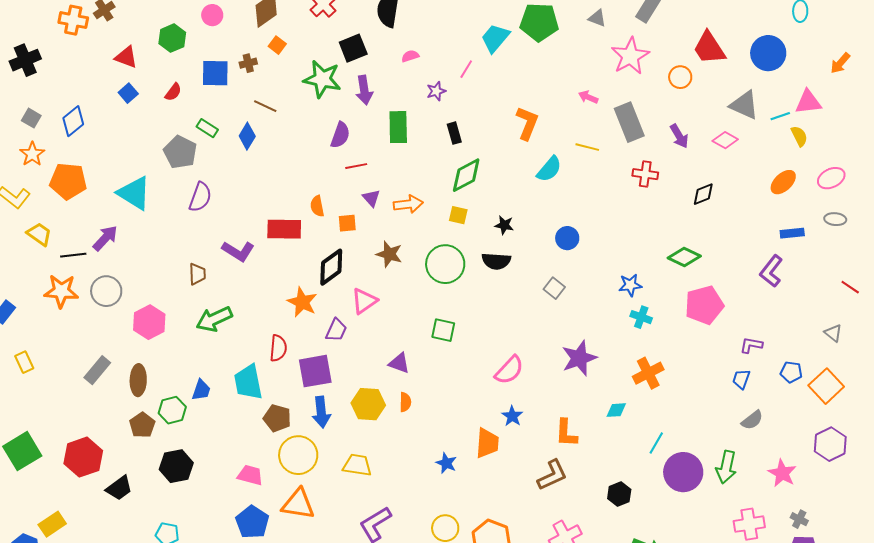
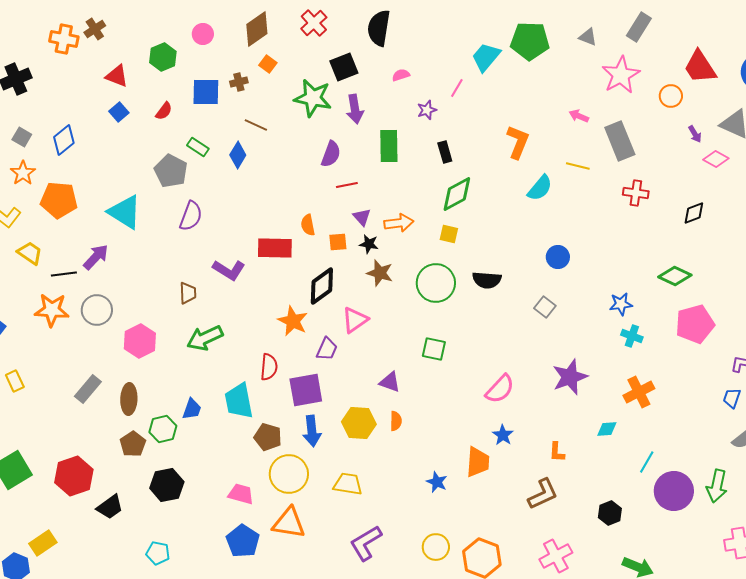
purple arrow: (679, 136) -> (695, 134), moved, size x0.7
black star: (504, 225) -> (369, 244), moved
orange L-shape: (566, 433) -> (557, 452), size x0.7

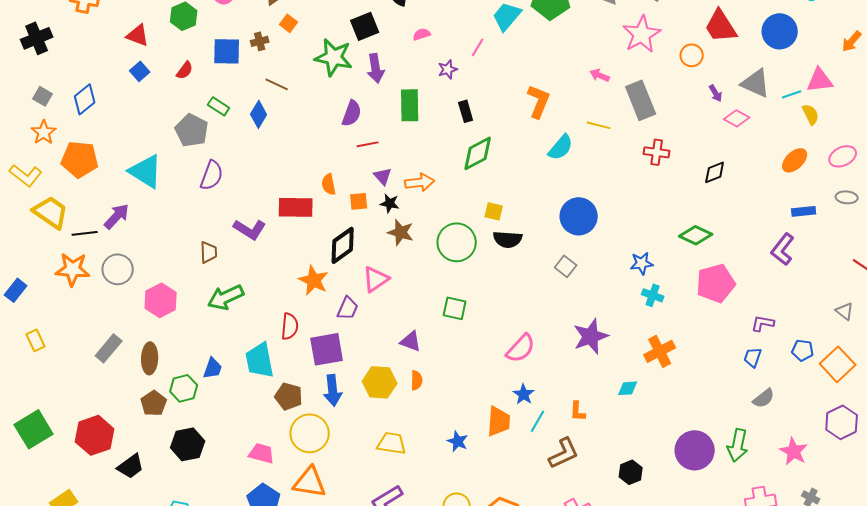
yellow square: (449, 234) -> (494, 211), moved
yellow trapezoid: (30, 253) -> (51, 212), size x1.4
blue circle: (558, 257) -> (579, 216), size x1.6
cyan line: (647, 462) -> (538, 421), moved
yellow trapezoid: (348, 484) -> (392, 443), moved

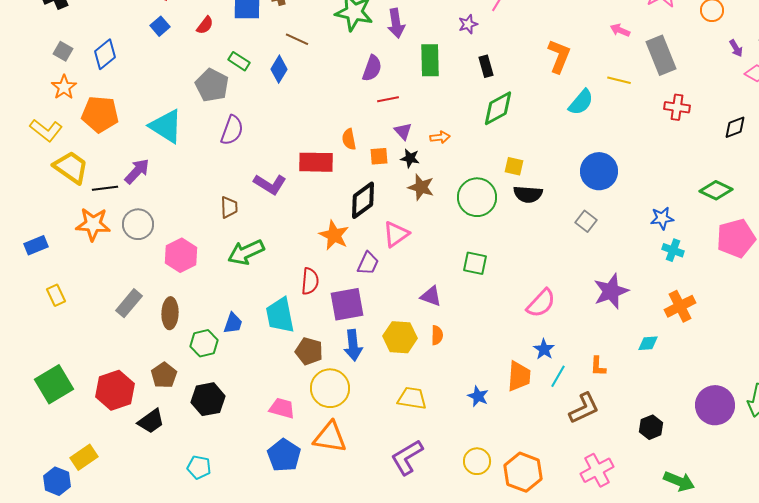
orange arrow: (420, 182) -> (440, 137), size x0.7
blue rectangle: (16, 290) -> (36, 245), turned 30
brown pentagon: (154, 403) -> (164, 375), moved

